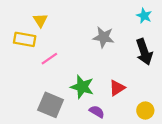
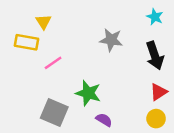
red triangle: (117, 88) -> (158, 92), moved

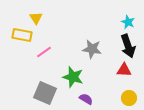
cyan star: (155, 17) -> (128, 22), moved
gray star: (111, 40) -> (92, 49), moved
red triangle: (158, 92) -> (124, 70), moved, turned 35

